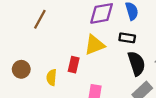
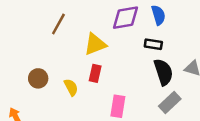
yellow triangle: (95, 45) -> (95, 44), moved
yellow semicircle: (51, 77) -> (71, 87), turned 147

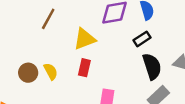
black rectangle: (153, 44) -> (142, 39), turned -42
yellow semicircle: (71, 87) -> (51, 71), moved

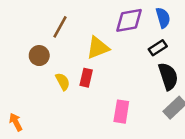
red rectangle: (84, 68) -> (86, 78), moved
brown circle: (28, 73) -> (39, 56), moved

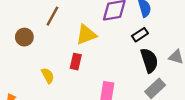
brown circle: (39, 56) -> (24, 37), moved
yellow semicircle: (63, 82) -> (48, 76), moved

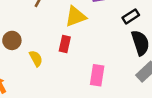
brown circle: (24, 37) -> (12, 40), moved

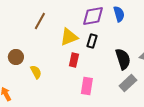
black rectangle: (131, 16) -> (92, 41), moved, turned -40
red rectangle: (65, 44) -> (74, 60), moved

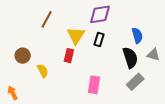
blue semicircle: (119, 14) -> (137, 35), moved
yellow triangle: (69, 37) -> (76, 35), turned -36
red rectangle: (74, 60) -> (69, 56), moved

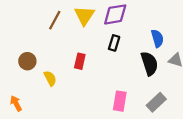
yellow triangle: (76, 35) -> (84, 16), moved
gray rectangle: (135, 82) -> (156, 102), moved
pink rectangle: (94, 85) -> (120, 101), moved

